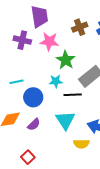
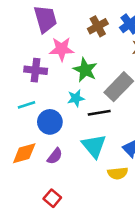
purple cross: (22, 40) -> (36, 70), moved

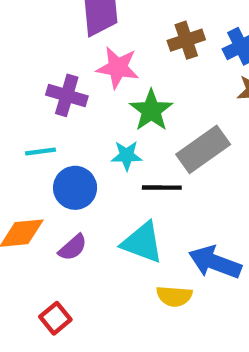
cyan triangle: (94, 146) -> (142, 242), turned -40

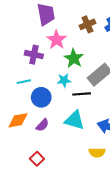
pink star: (118, 68) -> (57, 40), turned 30
yellow semicircle: (174, 296) -> (97, 153), moved

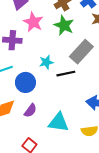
green star: (74, 58) -> (64, 25), moved
cyan triangle: (75, 120) -> (58, 122), moved

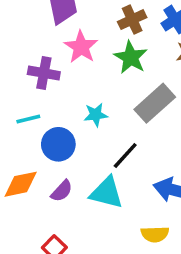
black line: (66, 74) -> (125, 155), moved, turned -42
cyan triangle: (58, 122) -> (106, 193), moved

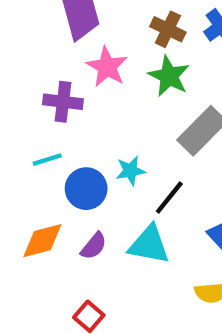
brown cross: (132, 20) -> (168, 29), turned -36
cyan star: (96, 115) -> (130, 171), moved

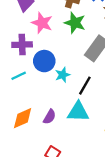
blue circle: (86, 189) -> (44, 61), moved

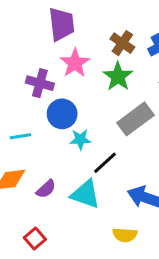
cyan line: (19, 76) -> (21, 136), moved

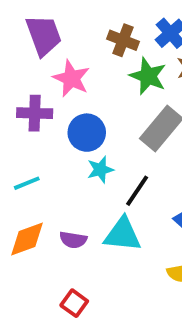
green star: (118, 76) -> (148, 76), moved
blue circle: (62, 114) -> (87, 133), moved
purple semicircle: (46, 189) -> (73, 240), turned 65

